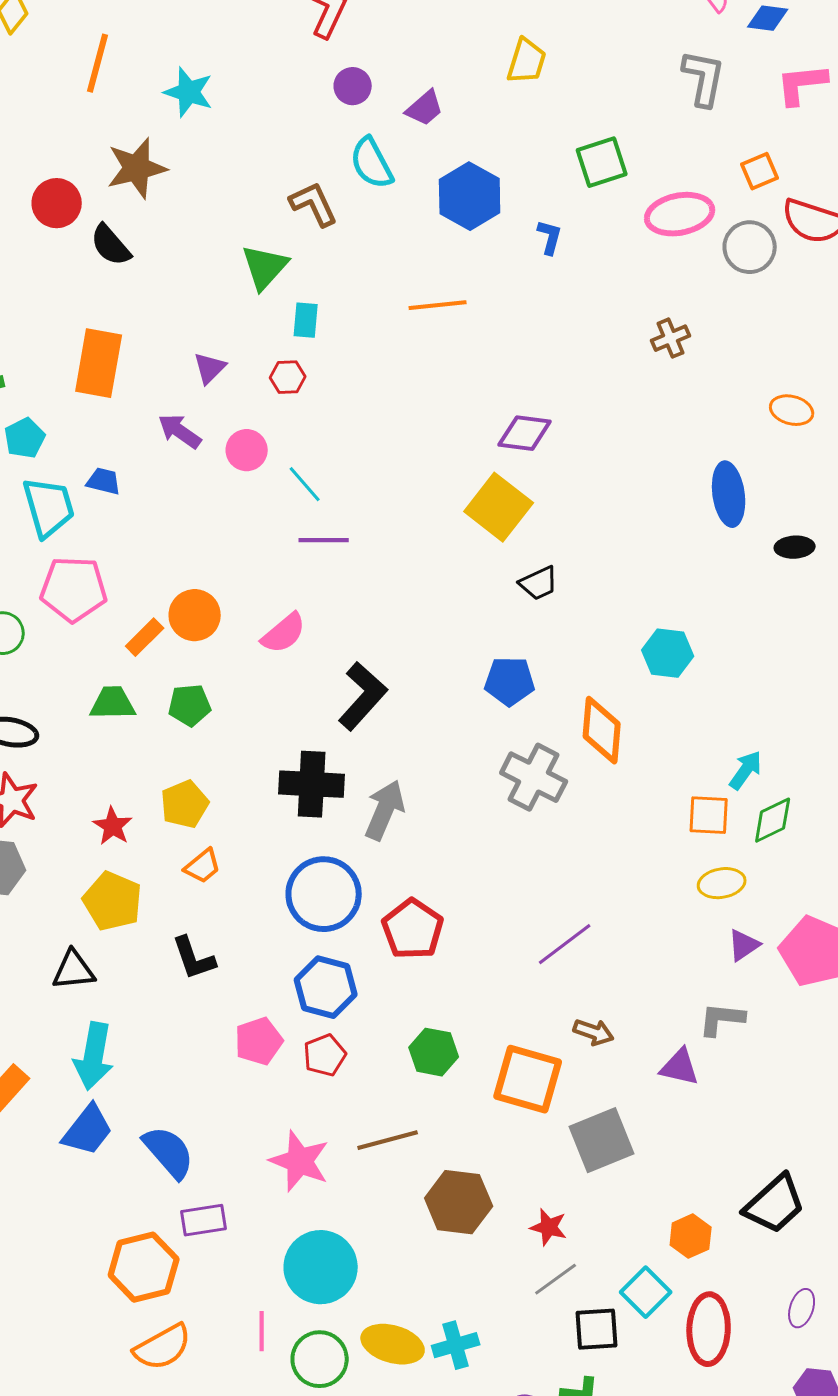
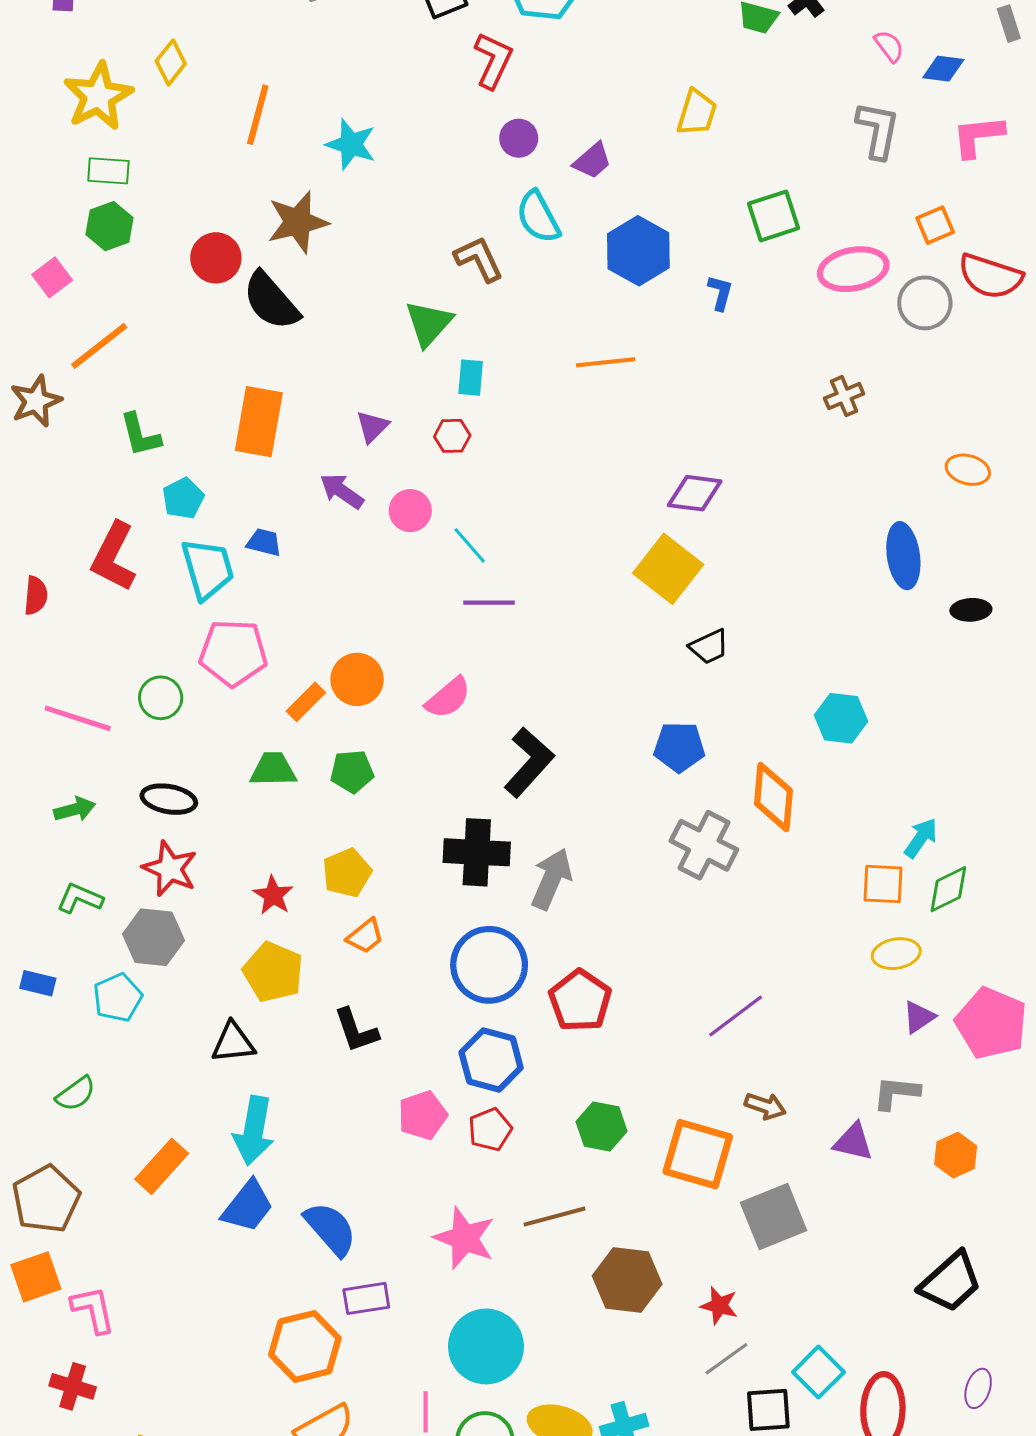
black semicircle: (111, 245) -> (271, 301), size x1.4
orange hexagon: (691, 1236) -> (956, 1155), moved

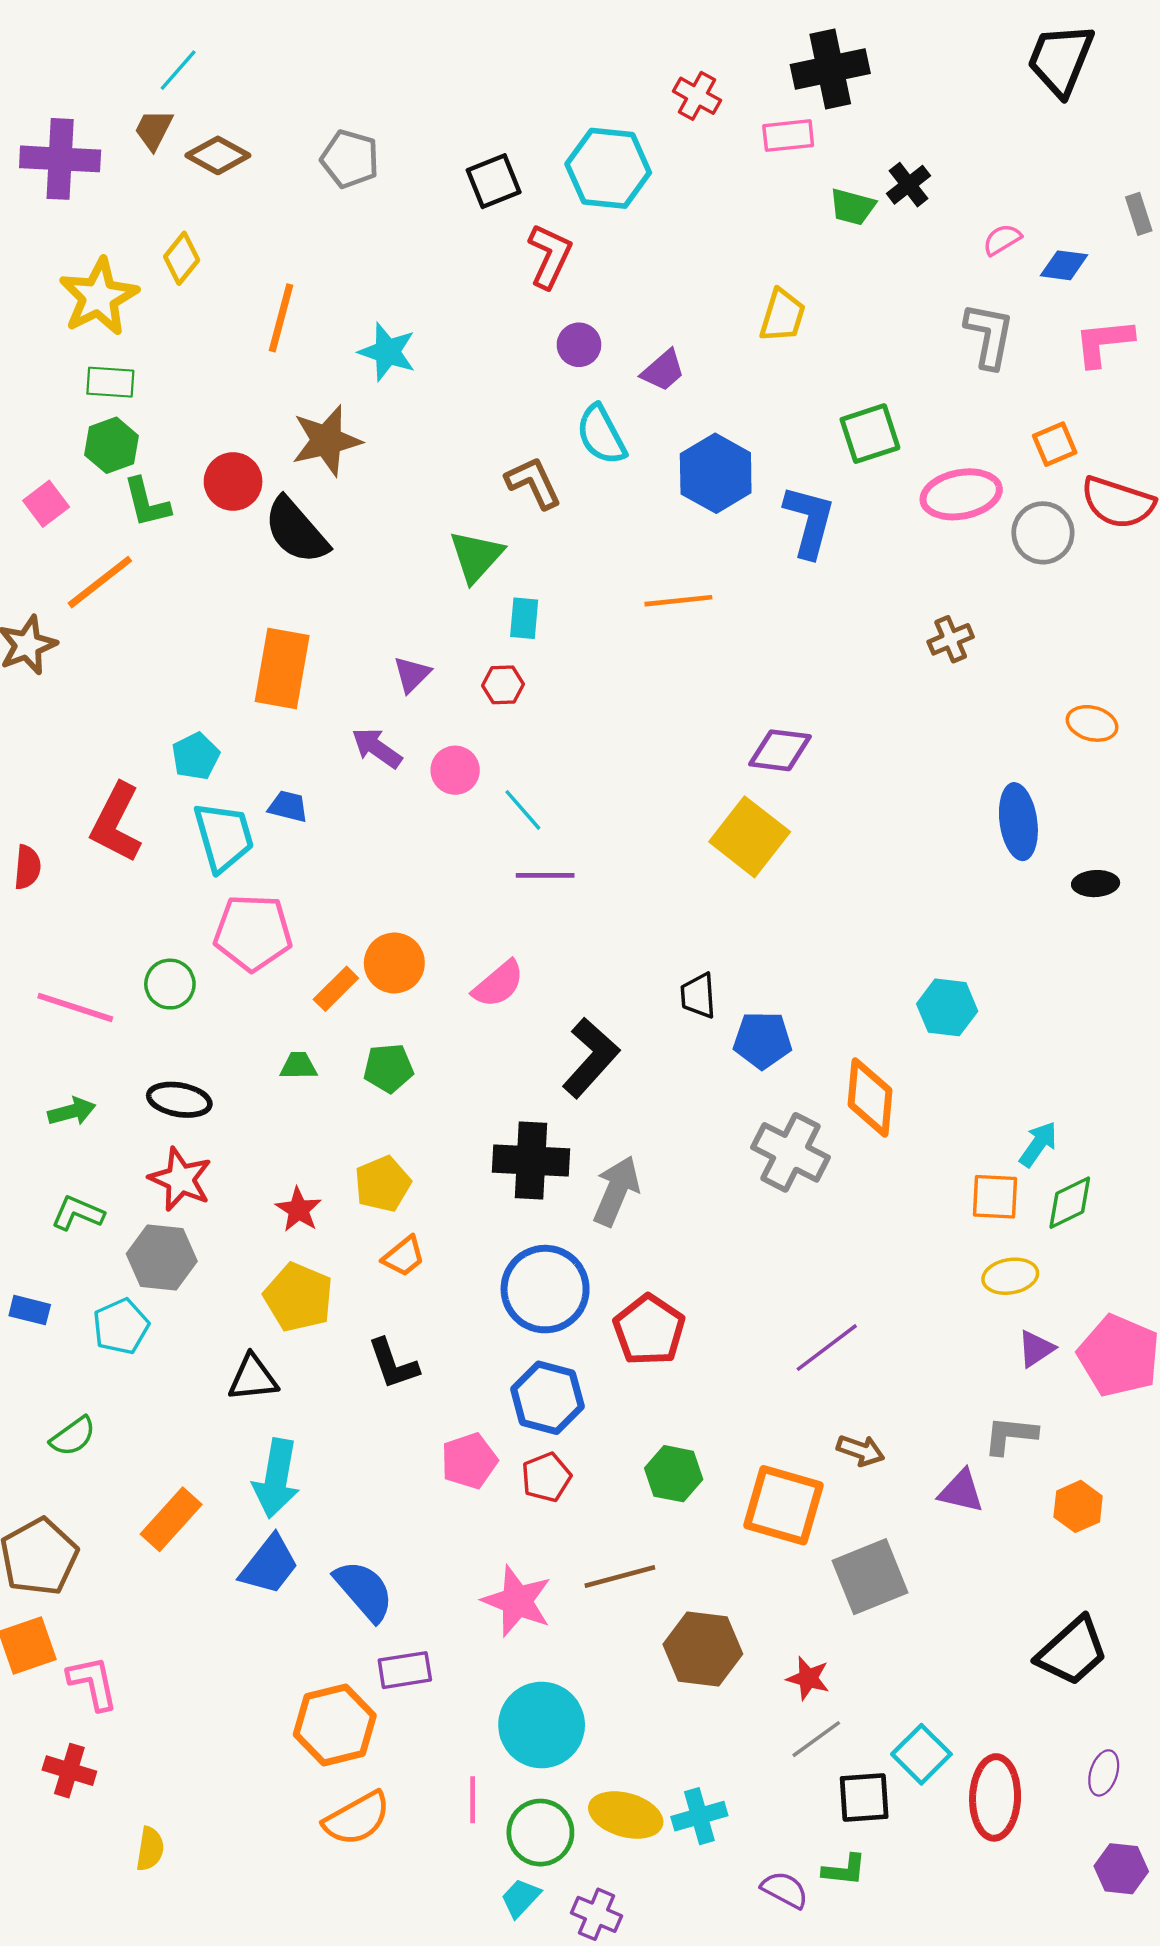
pink semicircle: (889, 46) -> (1002, 240), turned -84
blue L-shape: (720, 293) -> (809, 521), size x1.8
green L-shape: (140, 435) -> (147, 503), moved
black trapezoid: (709, 647) -> (698, 996), moved, turned 111
green trapezoid: (273, 769) -> (298, 1066), size x0.7

